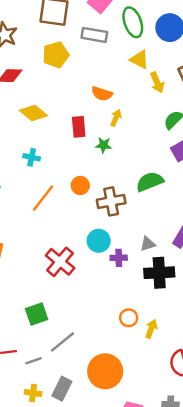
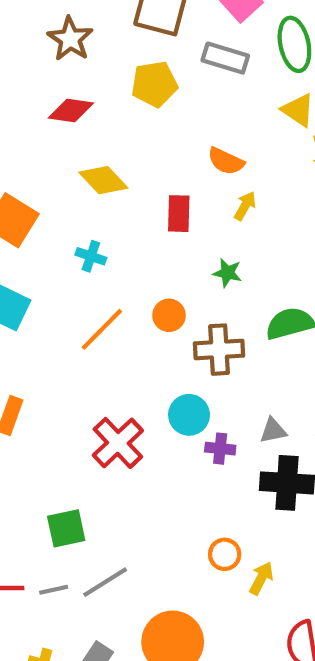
green star: (104, 145) -> (227, 273), moved
gray line: (34, 361) -> (54, 590), moved

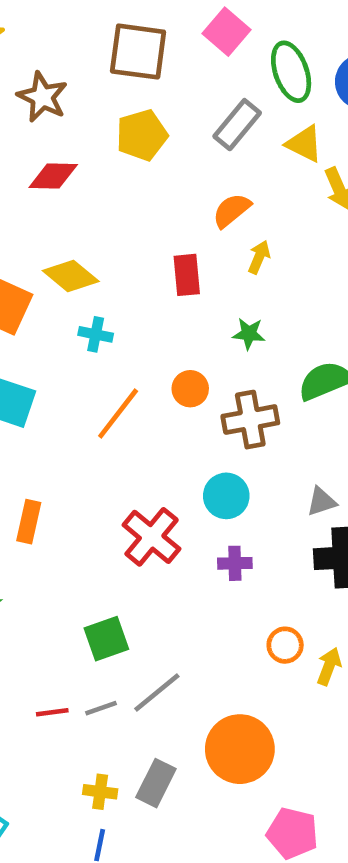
gray rectangle: (225, 58) -> (237, 125), moved, turned -60
orange semicircle: (226, 161) -> (232, 210), turned 123
yellow diamond: (103, 180) -> (71, 276), moved
purple cross: (220, 449) -> (235, 563), moved

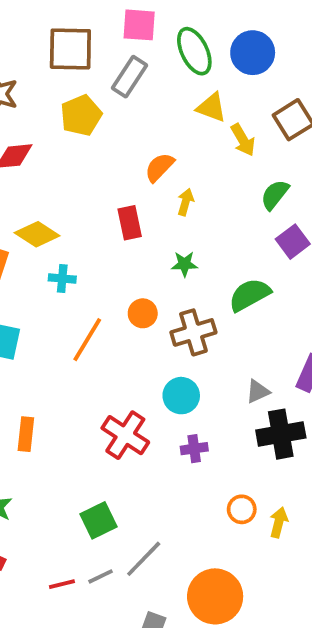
pink square: (226, 32) -> (139, 25), turned -30
gray rectangle: (237, 125) -> (129, 77), moved

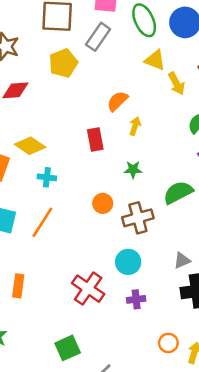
orange line: (87, 340) -> (42, 222), moved

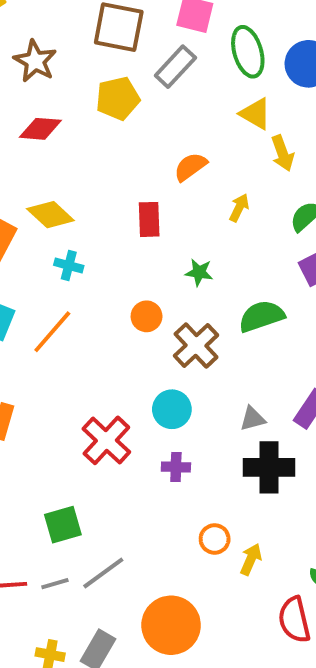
yellow arrow: (135, 126) -> (239, 208), moved
brown cross: (138, 218) -> (196, 345), turned -36

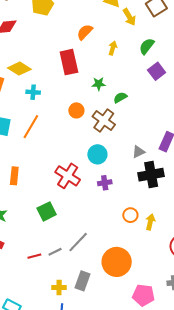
red rectangle: (149, 219) -> (69, 62), size x1.4
green semicircle: (261, 316) -> (120, 98), moved, size x0.6
green square: (63, 525) -> (47, 211), moved

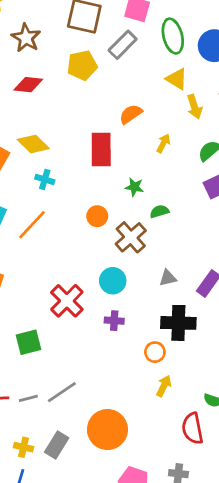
gray triangle: (138, 152) -> (168, 278), moved
orange circle: (130, 215) -> (155, 352), moved

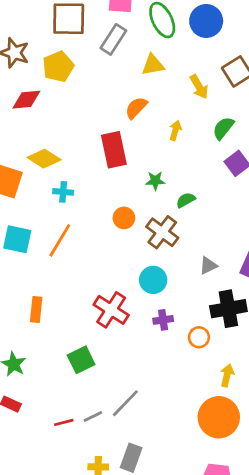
yellow pentagon: (82, 65) -> (58, 67), moved
yellow triangle: (177, 79) -> (153, 65), moved, turned -30
orange circle: (155, 352) -> (199, 337), moved
orange circle: (107, 430) -> (219, 417), moved

